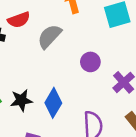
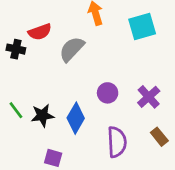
purple circle: (90, 62) -> (108, 93), moved

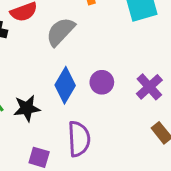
blue diamond: (76, 118) -> (65, 85), moved
purple semicircle: (117, 142) -> (79, 139), moved

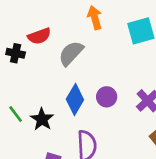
black star: (27, 108) -> (42, 119), turned -30

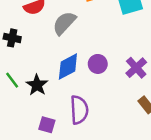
black cross: (16, 53) -> (12, 38), moved
blue diamond: (75, 99) -> (68, 66), turned 32

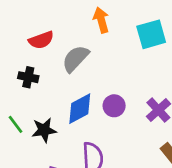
black cross: (12, 38) -> (28, 77), moved
black star: (37, 85) -> (44, 130), turned 30

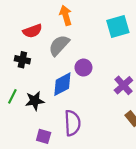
orange arrow: (101, 20) -> (66, 15), moved
purple circle: (114, 106) -> (83, 68), moved
green line: (15, 124) -> (12, 96), turned 64

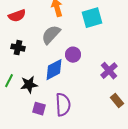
cyan square: (118, 26) -> (92, 18), moved
red semicircle: (32, 31) -> (17, 16), moved
purple square: (44, 136) -> (39, 109), moved

